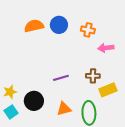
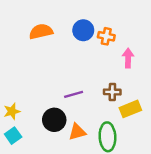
blue circle: (59, 25) -> (83, 30), moved
pink arrow: (106, 48) -> (128, 58), turned 98
black circle: (34, 101) -> (54, 120), moved

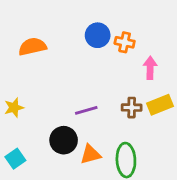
orange semicircle: (41, 31) -> (32, 47), moved
yellow rectangle: (130, 109) -> (160, 105), moved
yellow star: (12, 111) -> (14, 108), moved

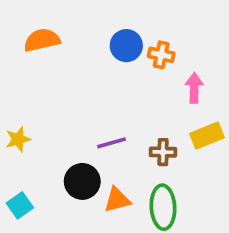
orange semicircle: (32, 47) -> (42, 40), moved
brown cross: (132, 108) -> (163, 152), moved

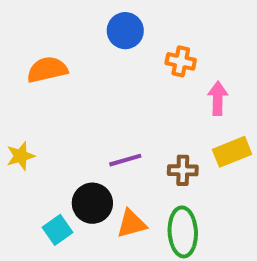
orange semicircle: (42, 40) -> (47, 70), moved
blue circle: (126, 46) -> (125, 31), moved
cyan square: (20, 205) -> (57, 230), moved

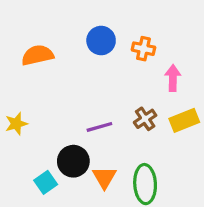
blue circle: (125, 31) -> (101, 41), moved
brown cross: (183, 170) -> (145, 119), moved, turned -35
orange triangle: (131, 224) -> (104, 178), turned -45

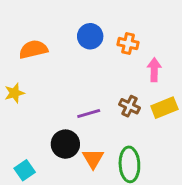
brown cross: (145, 119) -> (129, 106), turned -30
yellow star: (16, 124) -> (14, 93), moved
cyan square: (46, 182) -> (25, 170), moved

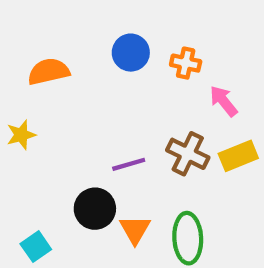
pink arrow: (154, 70) -> (224, 101), turned -40
brown cross: (129, 106) -> (188, 154), size x1.4

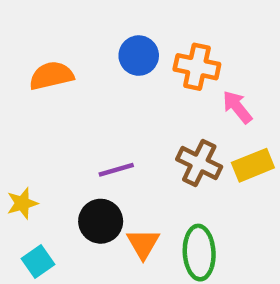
orange cross: (186, 63) -> (197, 67), size x1.4
yellow star: (21, 135) -> (22, 203), moved
purple line: (129, 164) -> (116, 170), moved

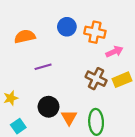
pink arrow: (237, 107) -> (114, 52), turned 105
purple line: (116, 170) -> (43, 67), moved

